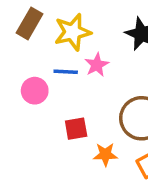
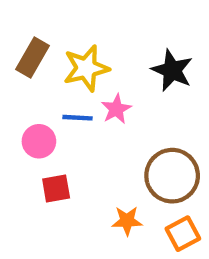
red square: (76, 129) -> (56, 189), moved

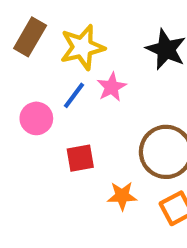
blue line: (78, 118) -> (74, 95), turned -56
red square: (56, 189) -> (80, 158), moved

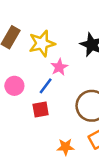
blue line: (74, 95) -> (46, 86), moved
orange star: (122, 196) -> (66, 147), moved

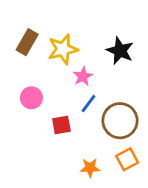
blue line: (46, 86) -> (89, 104), moved

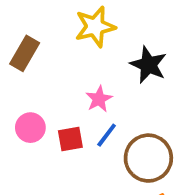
yellow star: (63, 49) -> (95, 27), moved
red square: (61, 125) -> (70, 139), moved

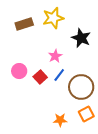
brown rectangle: (25, 53) -> (24, 24), moved, turned 42
red square: (70, 139) -> (40, 77), turned -32

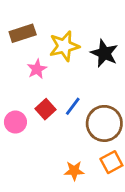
yellow star: (53, 18) -> (64, 46), moved
pink star: (55, 56) -> (37, 69), moved
pink circle: (19, 71) -> (15, 122), moved

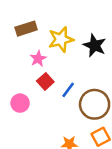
red square: (46, 109) -> (45, 81), moved

